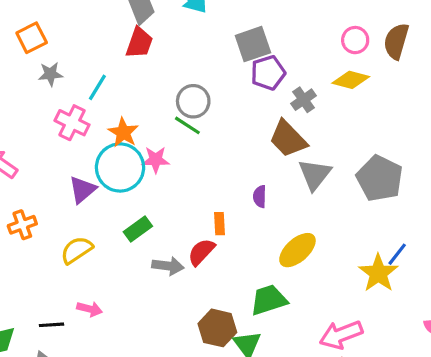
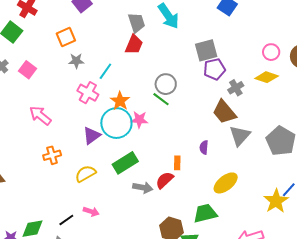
green rectangle: (138, 229) -> (125, 163), size x1.4
black line: (51, 325) -> (66, 220), turned -35

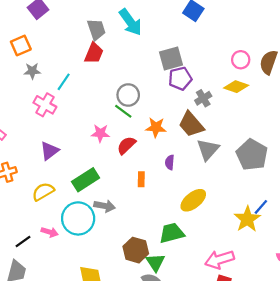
orange star: (120, 101) -> (156, 127), moved, turned -30
cyan circle: (116, 123) -> (78, 218), moved
red semicircle: (165, 180) -> (126, 145), moved

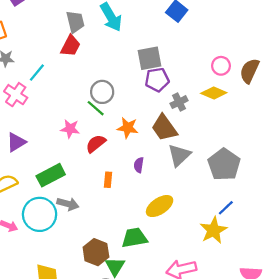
blue line: (261, 207) -> (226, 208), moved

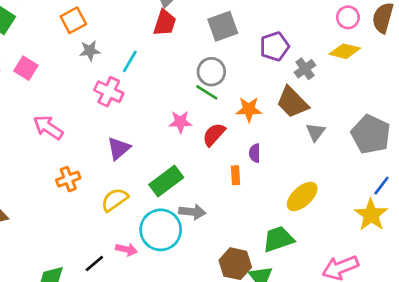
gray square: (150, 58) -> (223, 26), moved
gray triangle: (179, 155) -> (316, 132), size x0.7
purple semicircle: (139, 165) -> (255, 153), moved

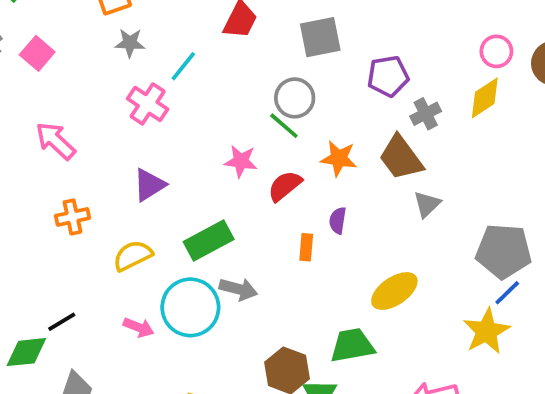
yellow diamond: (345, 51) -> (485, 98), turned -56
gray pentagon: (371, 134) -> (504, 251), moved, turned -30
black line: (94, 264) -> (62, 322), moved

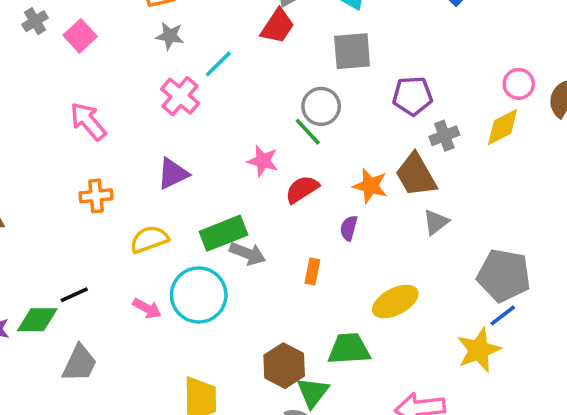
orange star: (339, 158) -> (370, 186), moved
orange rectangle: (306, 247) -> (312, 271), moved
gray arrow: (238, 289) -> (248, 254), moved

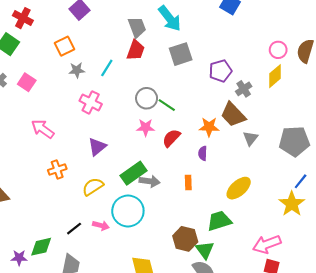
cyan line: (218, 64) -> (107, 68), moved
gray circle: (321, 106) -> (147, 98), moved
gray pentagon: (504, 275) -> (294, 141), moved
black line: (74, 295) -> (74, 229), moved

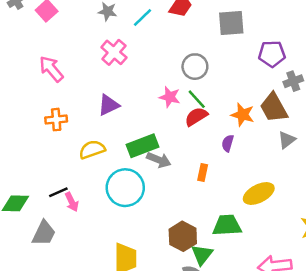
gray circle: (147, 98) -> (195, 67), moved
green line: (167, 105) -> (197, 99), moved
pink arrow: (101, 226) -> (72, 202), moved, turned 35

